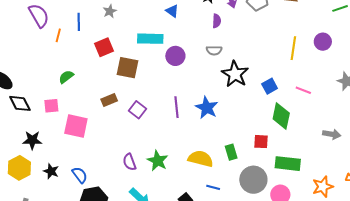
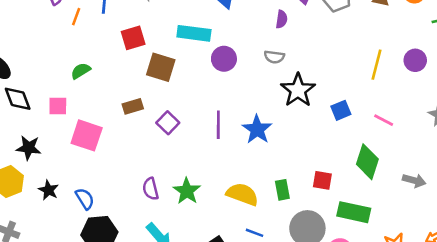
green diamond: (281, 116) -> (367, 162), moved

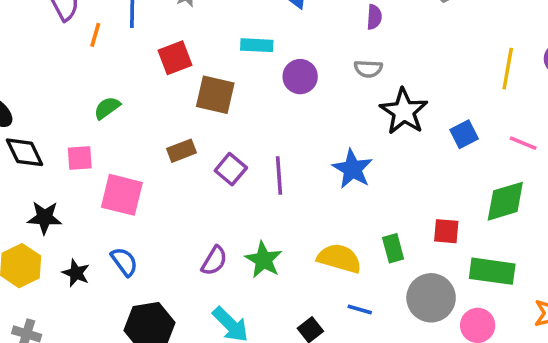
cyan rectangle: (194, 33) -> (257, 45), size x0.7
purple line: (218, 125) -> (279, 176), moved
green diamond: (367, 162) -> (505, 201), turned 60
purple semicircle: (151, 189) -> (214, 261), turned -130
blue semicircle: (85, 199) -> (124, 262), moved

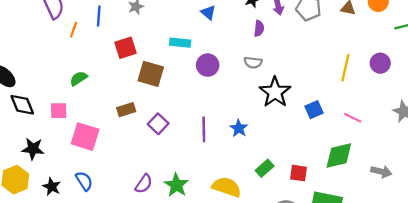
blue star: (352, 169) -> (239, 128), size x0.7
purple line: (279, 176) -> (204, 129), moved
green rectangle: (393, 248) -> (265, 168), moved, turned 60

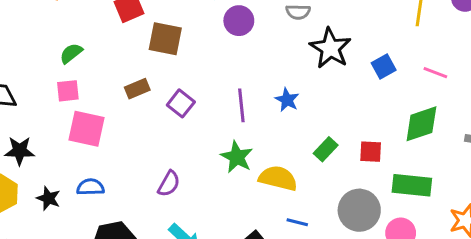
pink square: (59, 111) -> (68, 91), moved
blue semicircle: (84, 181) -> (90, 187), turned -54
green star: (176, 185) -> (237, 157), moved

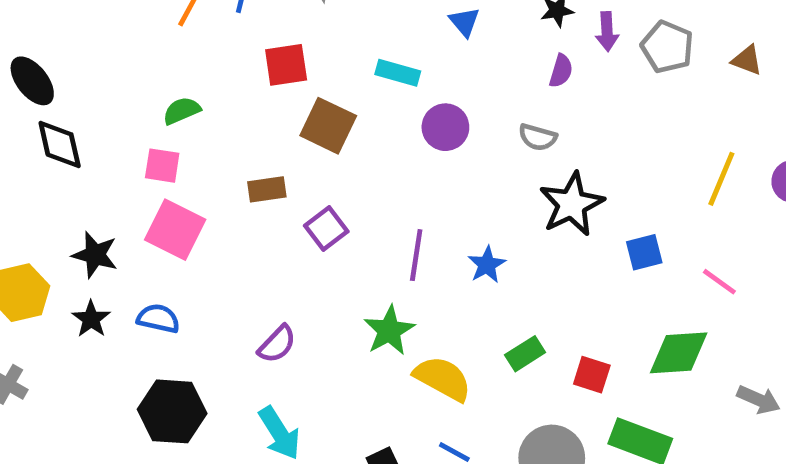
black star: (20, 151) -> (95, 255), moved

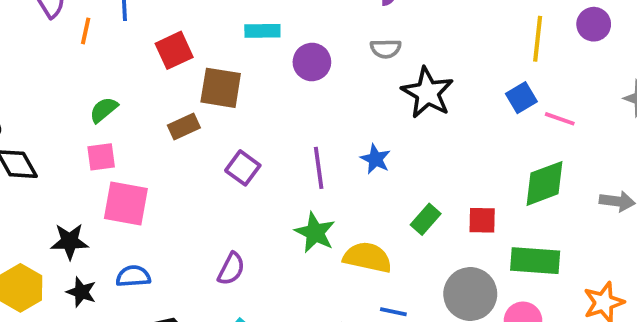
brown rectangle: (267, 189) -> (184, 127), moved
blue square: (644, 252) -> (521, 98), moved

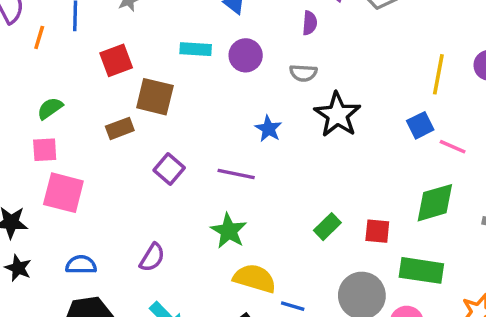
purple circle: (312, 62) -> (246, 55), moved
blue star: (376, 159) -> (268, 129), moved
purple line: (319, 168) -> (236, 174), turned -75
yellow semicircle: (367, 257) -> (255, 278), moved
blue semicircle: (133, 276) -> (81, 265), moved

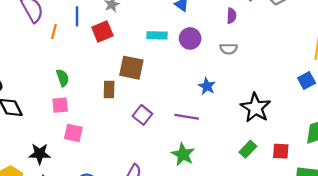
red square: (116, 60) -> (102, 31), moved
green semicircle: (50, 108) -> (63, 78), turned 108
black star: (337, 115) -> (256, 108), moved
brown rectangle: (120, 128) -> (109, 89), turned -66
pink square: (63, 193) -> (73, 133), size x0.7

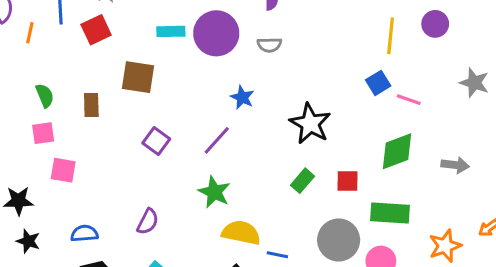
purple circle: (190, 38) -> (216, 33), size x1.5
brown rectangle: (109, 89) -> (91, 105), moved
purple line: (187, 117) -> (217, 140), turned -55

